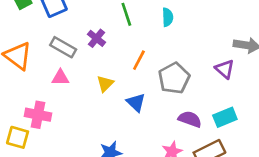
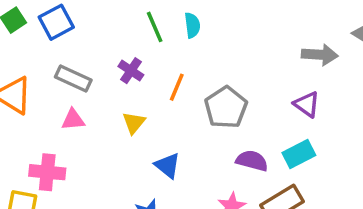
cyan semicircle: (168, 17) -> (192, 25), moved
purple cross: (96, 38) -> (131, 71), moved
purple triangle: (225, 69) -> (307, 104), moved
blue triangle: (136, 103) -> (168, 166), moved

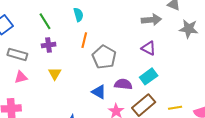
green line: (155, 27) -> (45, 21), moved
purple cross: (131, 71) -> (49, 45), turned -32
orange line: (177, 87) -> (84, 40), moved
blue triangle: (168, 166) -> (99, 92), moved

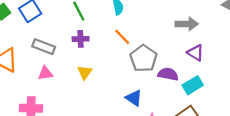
gray arrow: (151, 20) -> (187, 24), moved
orange line: (84, 40) -> (122, 37), turned -63
purple semicircle: (123, 84) -> (168, 74), moved

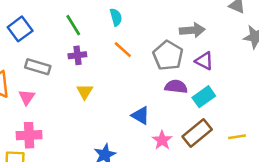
gray pentagon: (143, 58) -> (168, 55), moved
pink triangle: (45, 73) -> (27, 97), moved, turned -42

